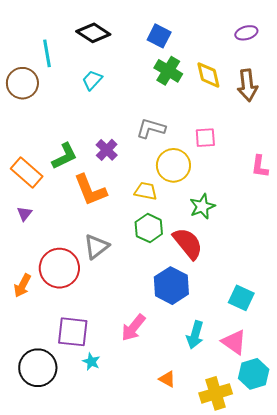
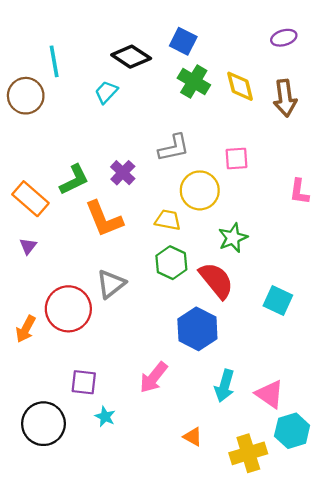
black diamond: (93, 33) -> (131, 57), moved
gray L-shape: (151, 128) -> (174, 148), turned 152
cyan square: (241, 298) -> (278, 301), moved
purple square: (73, 332) -> (84, 382), size x0.7

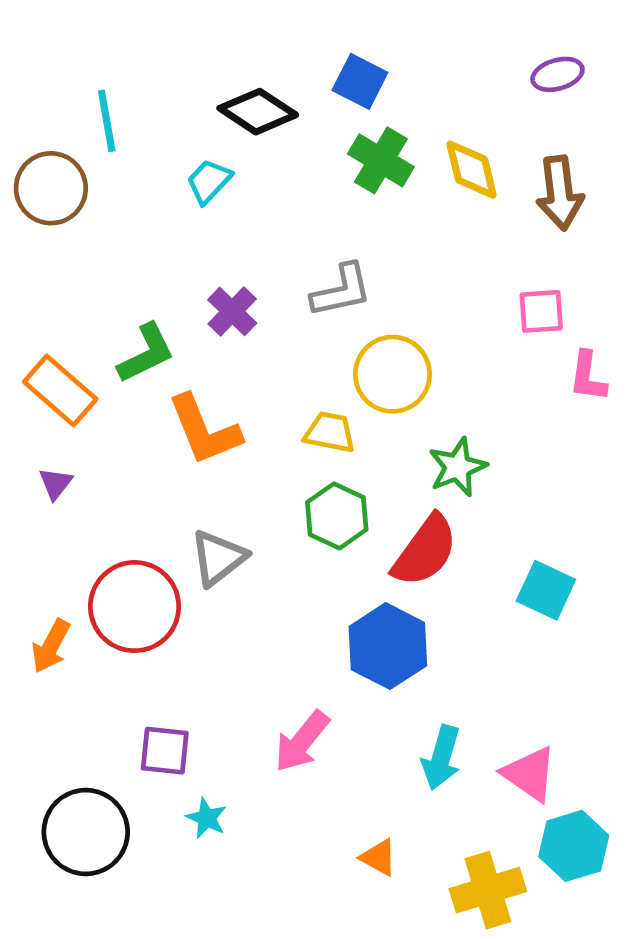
pink square: (236, 158) -> (541, 311), moved
purple cross: (123, 173) -> (232, 311), moved
red semicircle: (216, 280) -> (425, 551), turned 75

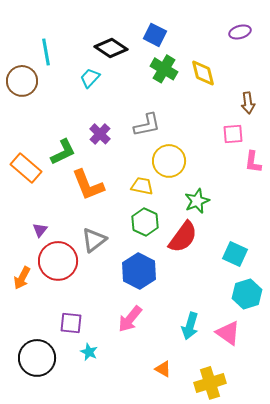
brown arrow: (560, 193) -> (248, 103), moved, size x0.7
purple triangle: (56, 483) -> (40, 230), moved
blue hexagon: (388, 646) -> (139, 271), moved
cyan hexagon: (574, 846) -> (247, 294), moved

